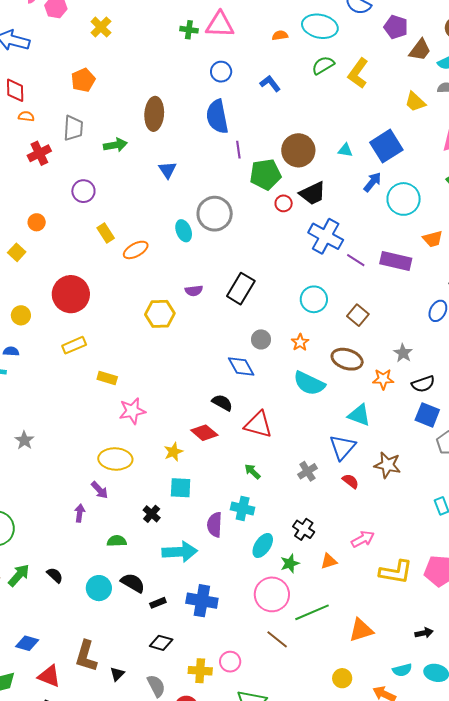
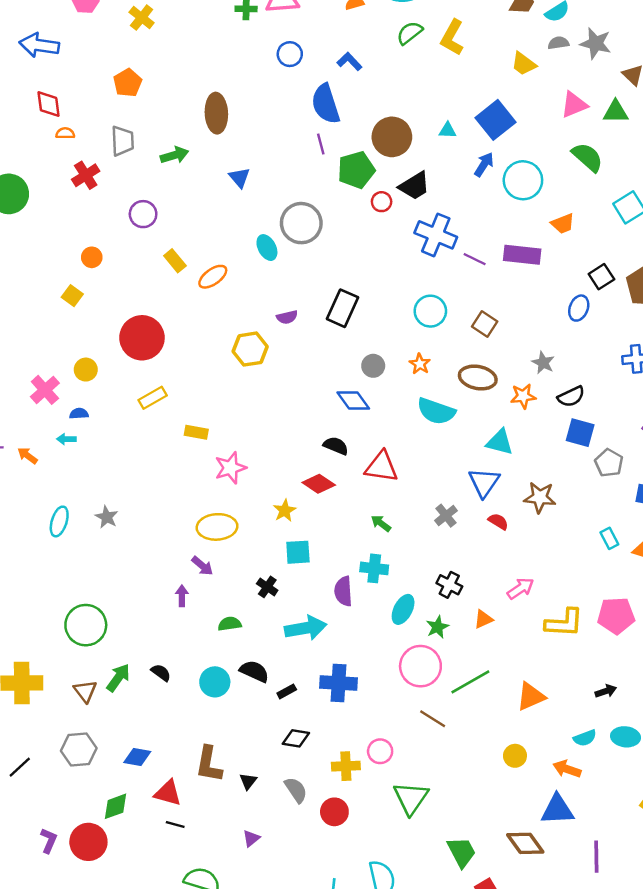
blue semicircle: (217, 117) -> (326, 104), moved

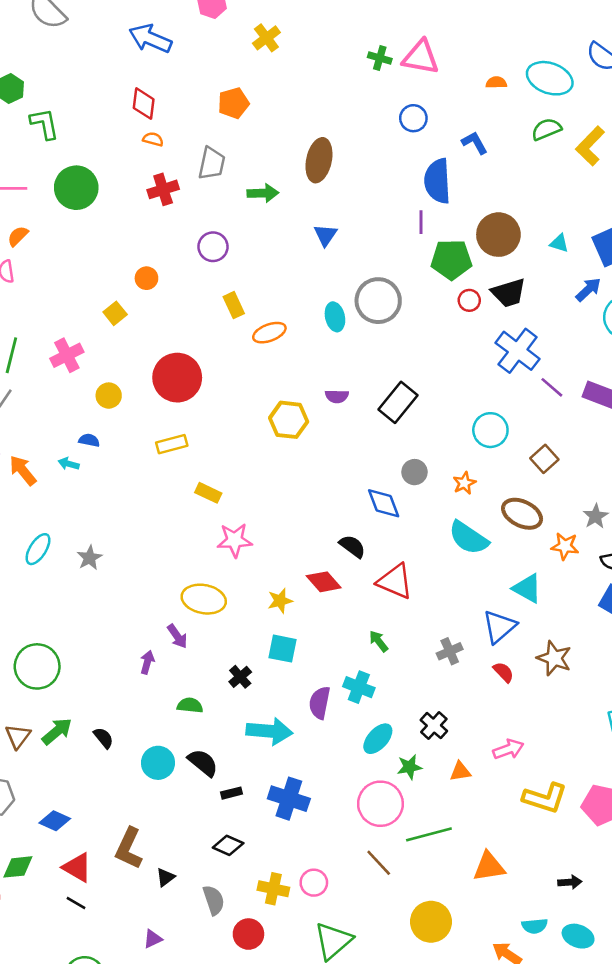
pink cross: (45, 390) -> (67, 355), moved
orange arrow: (27, 456) -> (23, 470), size x1.4
yellow circle: (515, 756) -> (431, 922), moved, size x1.6

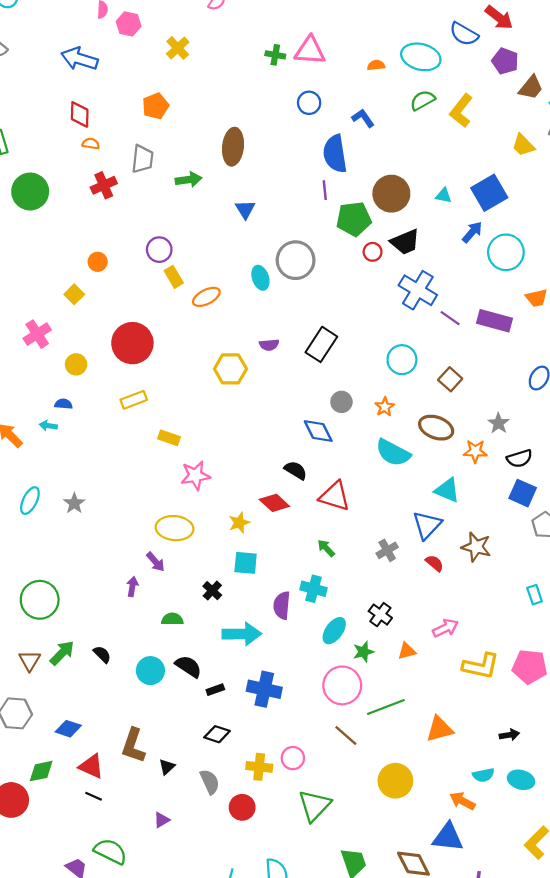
purple circle: (213, 247) -> (159, 250), moved

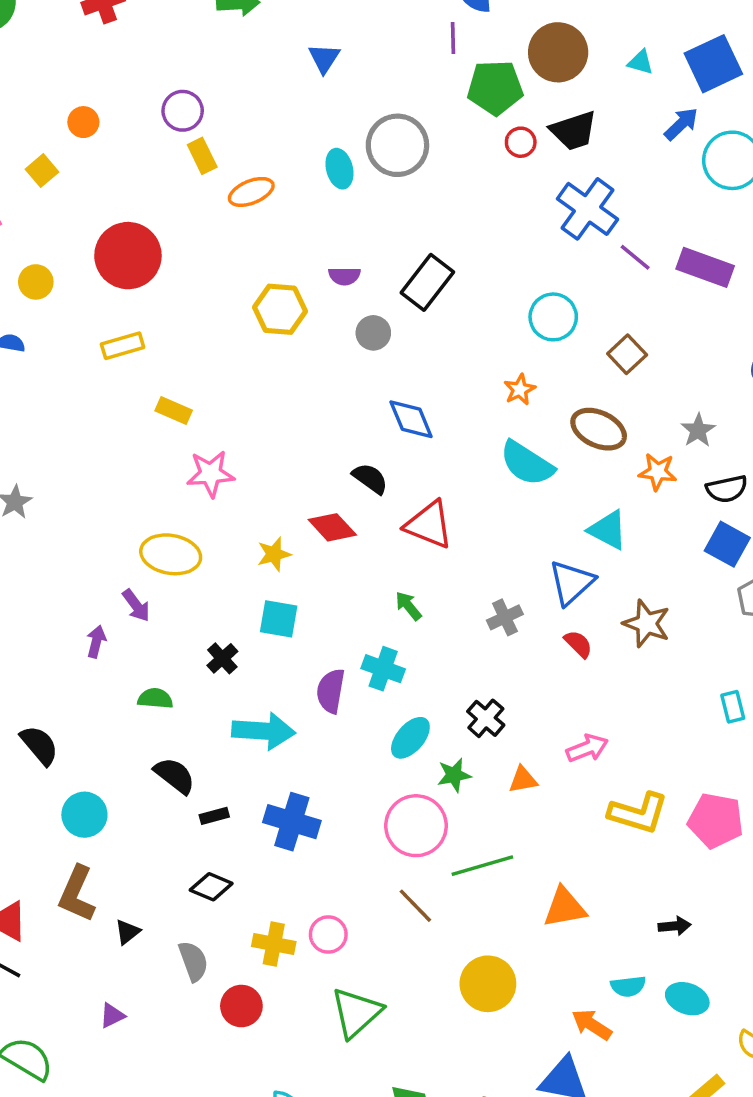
gray circle: (341, 402) -> (373, 333), moved
black semicircle: (102, 654) -> (39, 745), size x1.4
cyan circle: (150, 671) -> (84, 815), moved

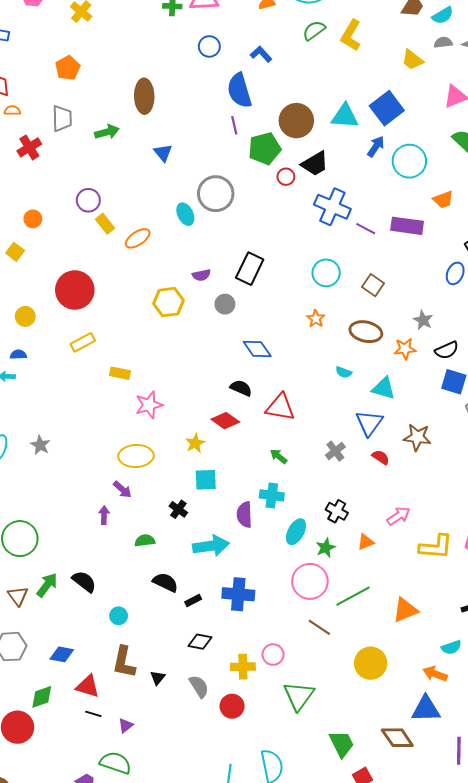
cyan triangle: (641, 62) -> (345, 116), size x1.8
cyan semicircle: (527, 463) -> (344, 372), moved, size x0.5
cyan circle: (84, 815) -> (119, 616), size x0.7
purple triangle: (112, 1016) -> (126, 725), moved

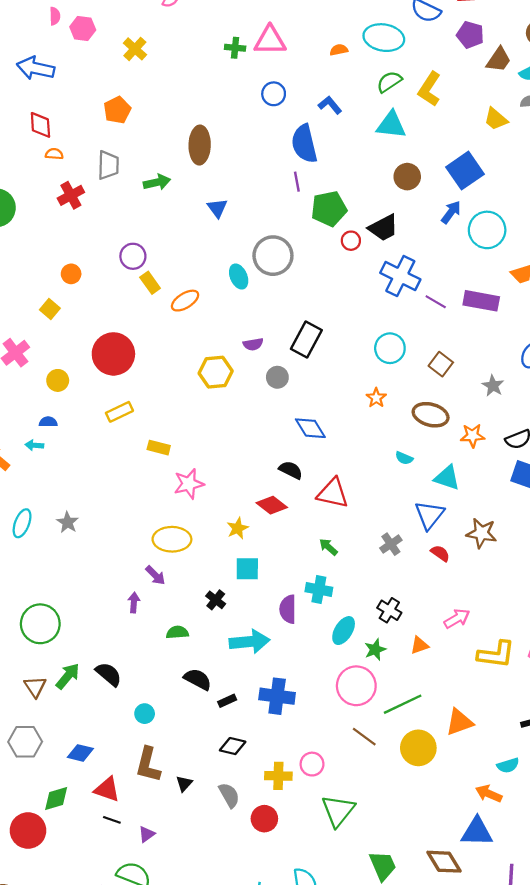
cyan triangle: (345, 116) -> (391, 125), moved
brown circle: (296, 121) -> (407, 177), moved, size x0.7
gray star: (423, 320) -> (493, 386), moved
yellow circle: (371, 663) -> (418, 748), moved

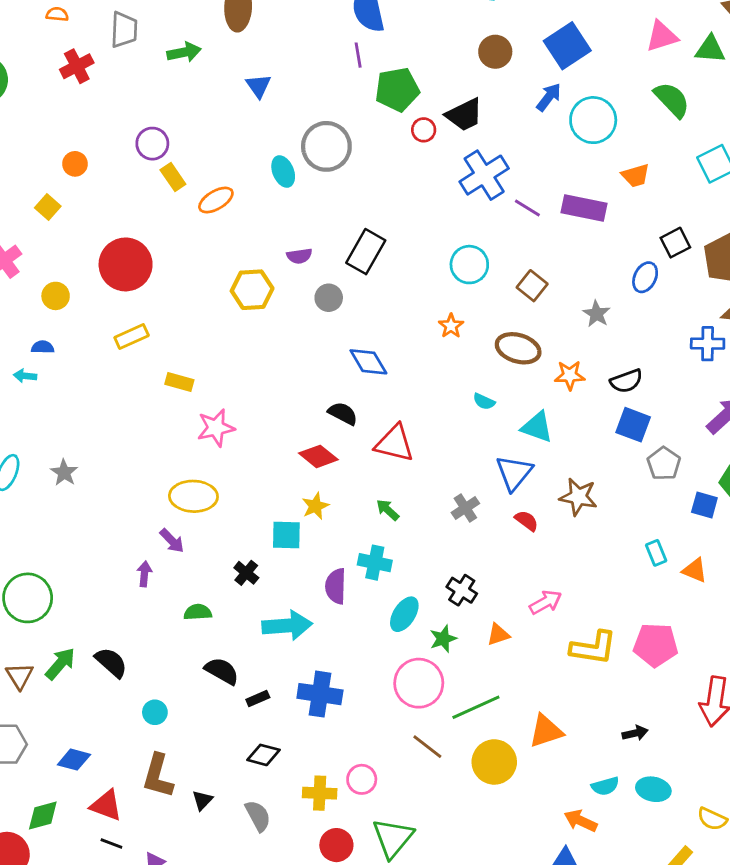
blue cross: (400, 276) -> (484, 175), turned 30
yellow star: (238, 528) -> (315, 506), moved
red circle: (264, 819) -> (336, 845), moved

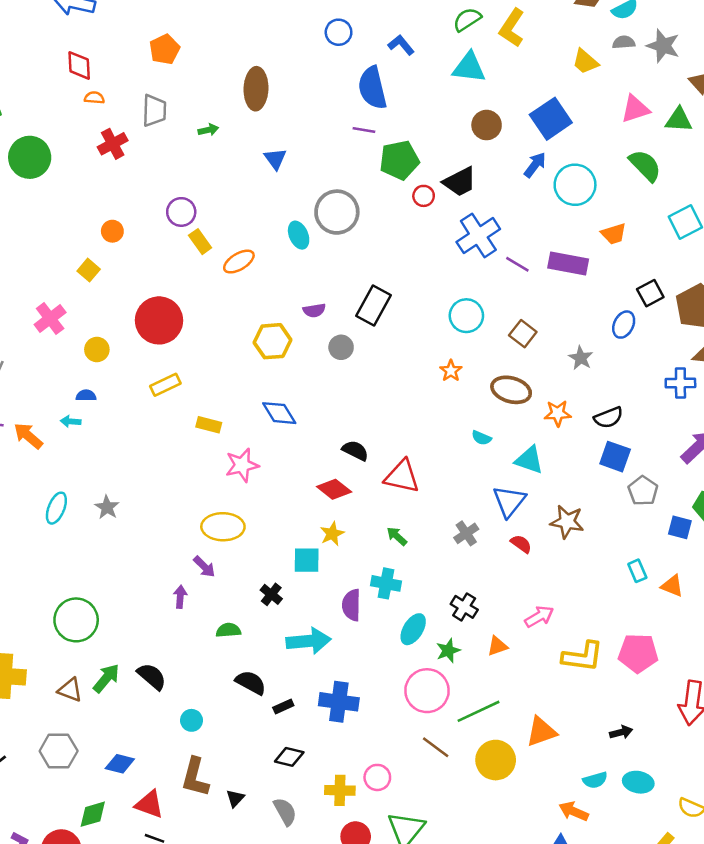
green arrow: (184, 52) -> (208, 130), size x0.7
purple line: (358, 55) -> (364, 130), turned -70
blue diamond: (368, 362) -> (279, 413), moved
brown triangle: (20, 676) -> (70, 690), turned -36

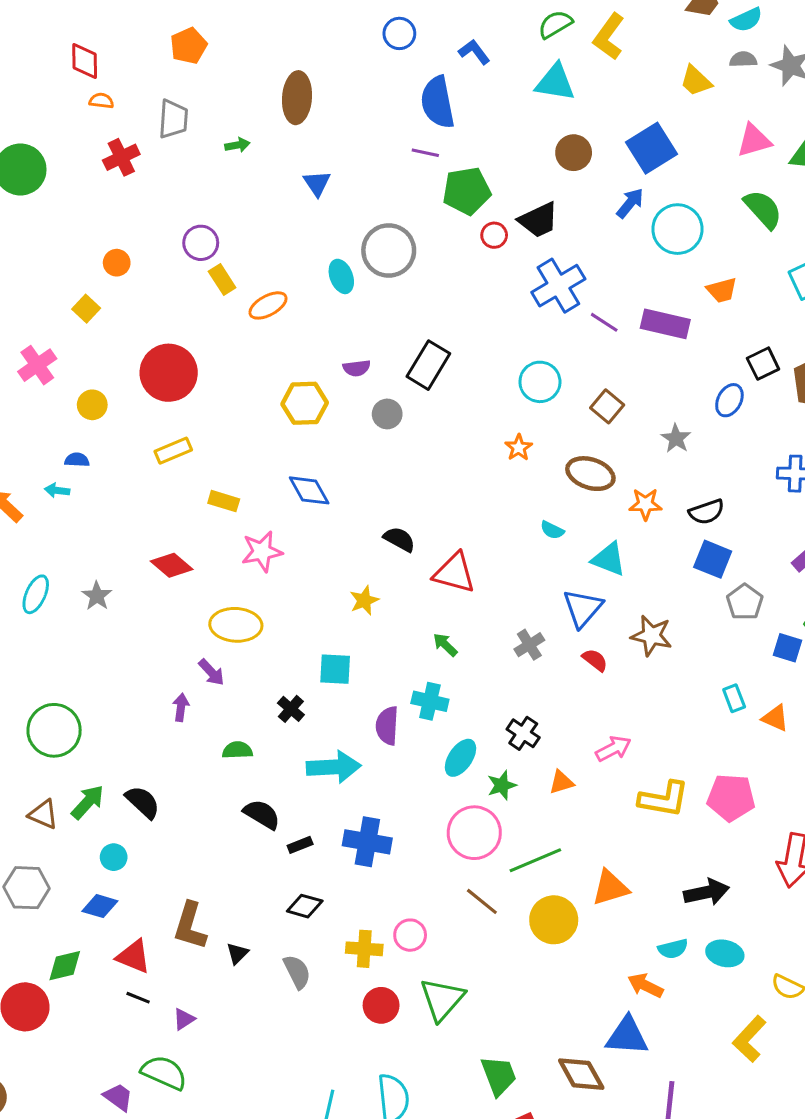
red diamond: (334, 489) -> (172, 565), moved
yellow star: (332, 534) -> (364, 600), moved
cyan circle: (192, 720) -> (114, 857), moved
black arrow: (621, 732) -> (707, 892), size x1.6

